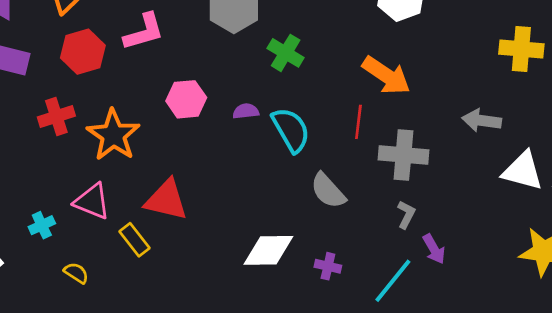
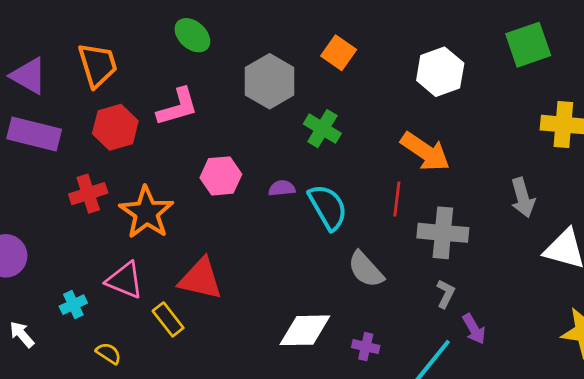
gray arrow: (482, 121) -> (523, 198), turned -114

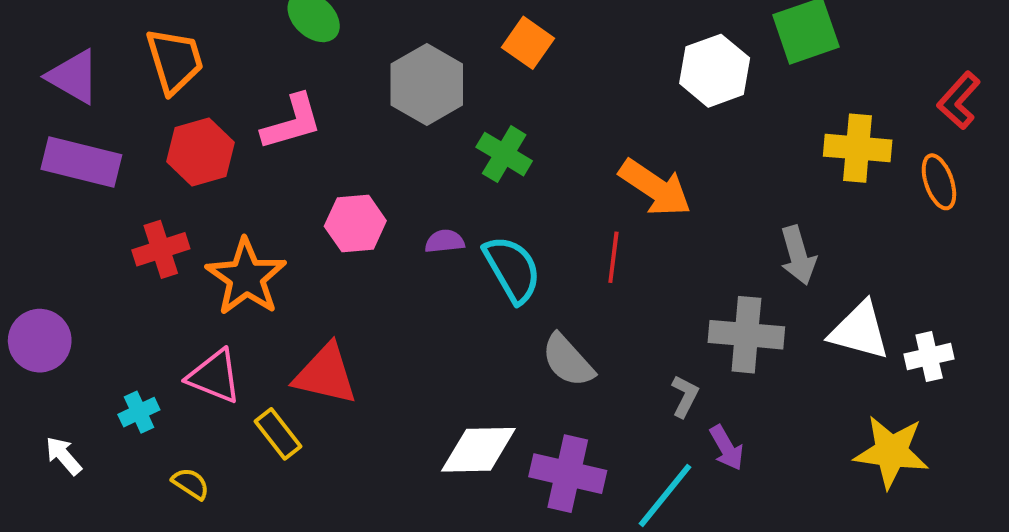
white hexagon: (440, 72) -> (715, 71), moved
gray cross: (443, 233) -> (746, 335), moved
purple cross: (366, 347) -> (568, 474), size x1.8

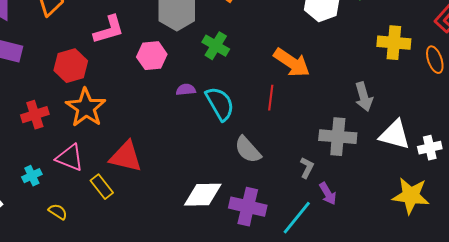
red hexagon: (201, 152) -> (71, 66), moved
pink hexagon: (355, 223) -> (152, 56), moved
red cross: (161, 249) -> (35, 115), moved

